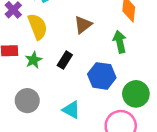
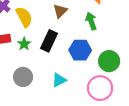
black rectangle: (65, 60) -> (49, 41), size x1.5
cyan triangle: (71, 110) -> (59, 80), turned -49

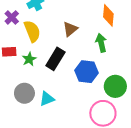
cyan triangle: (59, 80) -> (47, 99), moved

